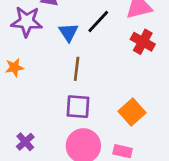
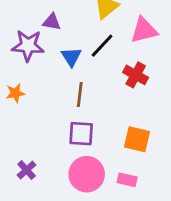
red cross: (143, 42) -> (136, 75), moved
orange square: (132, 112) -> (137, 139), turned -35

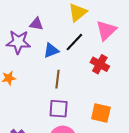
pink triangle: (144, 30) -> (106, 30), turned -30
blue triangle: (71, 57) -> (51, 51), turned 42

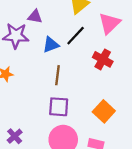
orange square: (101, 113) -> (104, 111), turned 30

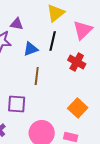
black line: (76, 36) -> (53, 41), turned -30
purple square: (59, 107) -> (17, 104), moved

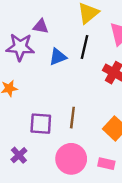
brown line: (37, 76) -> (72, 118), moved

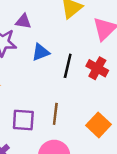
black line: (85, 47) -> (68, 66), moved

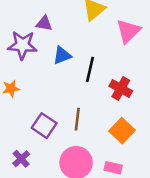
red cross: (97, 68) -> (121, 89), moved
purple square: (23, 120) -> (44, 126), turned 30

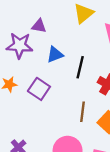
brown line: (77, 119) -> (82, 112), moved
purple square: (44, 126) -> (39, 89), moved

